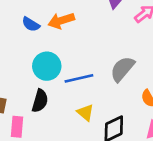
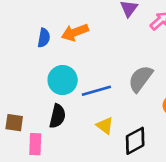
blue semicircle: (31, 24) -> (44, 38), turned -108

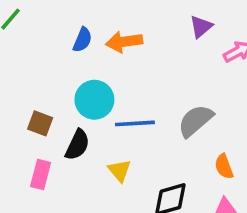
brown square: (14, 123) -> (40, 123), moved
yellow triangle: (105, 126) -> (119, 171), moved

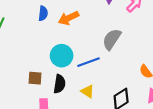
blue semicircle: (82, 40) -> (43, 13), moved
gray semicircle: (196, 121) -> (112, 39), moved

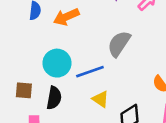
yellow triangle: (88, 91) -> (100, 99), moved

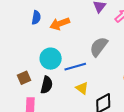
brown square: (24, 90) -> (24, 78), turned -32

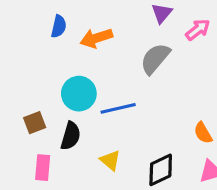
gray semicircle: (99, 47) -> (155, 59), moved
yellow triangle: (82, 88) -> (110, 160), moved

